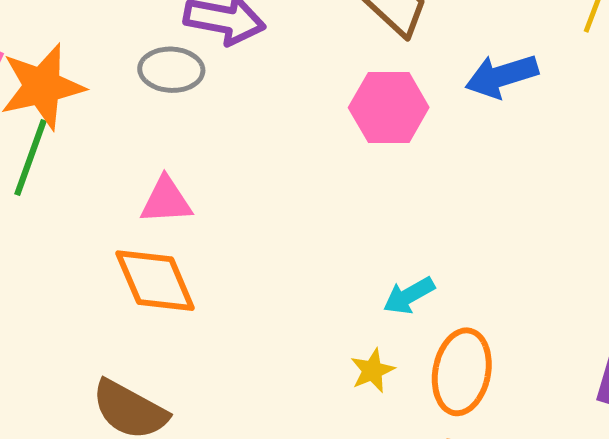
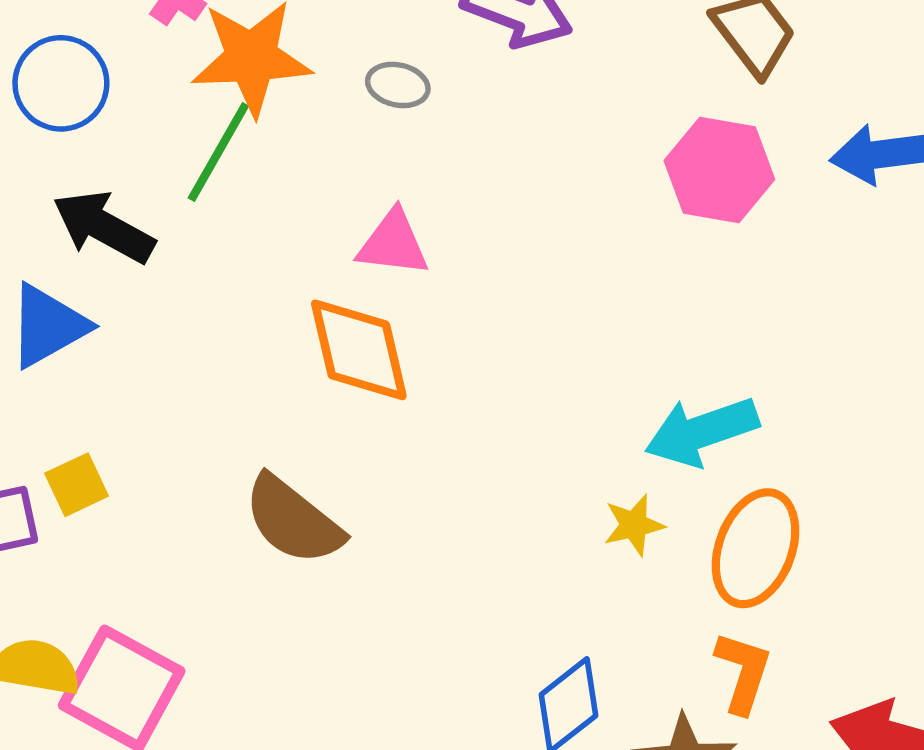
gray ellipse: (171, 70) -> (398, 85), moved, size x0.7
cyan arrow: (409, 296) -> (702, 431), size x1.5

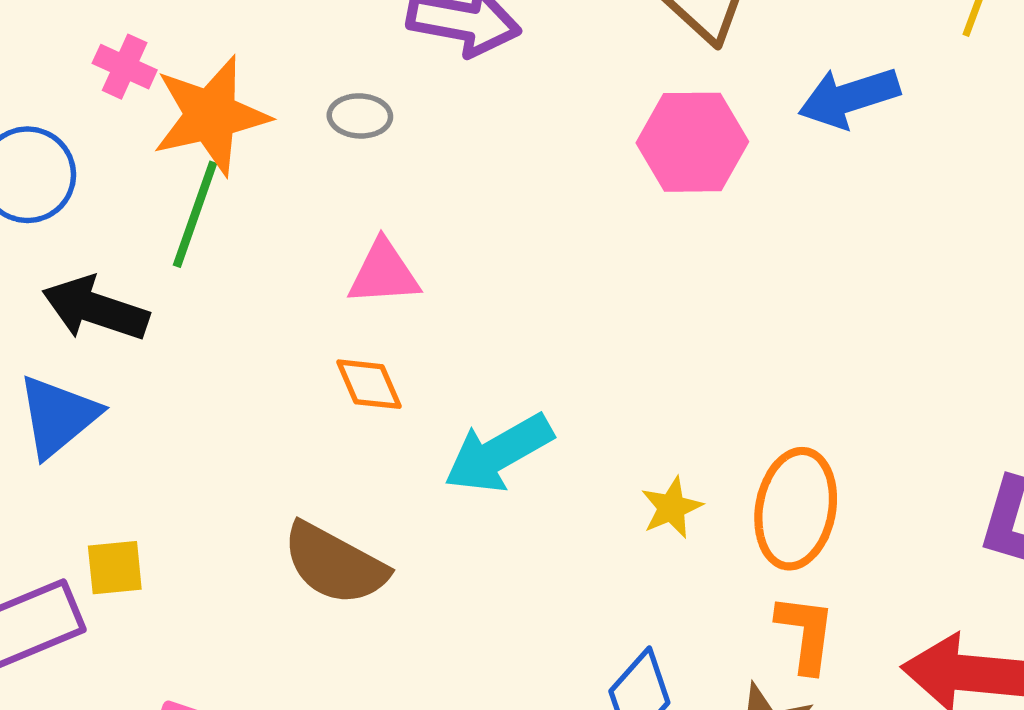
orange diamond: (359, 350) -> (369, 384), size x0.6
cyan arrow: (702, 431) -> (499, 453), moved
yellow square: (77, 485) -> (115, 568), turned 30

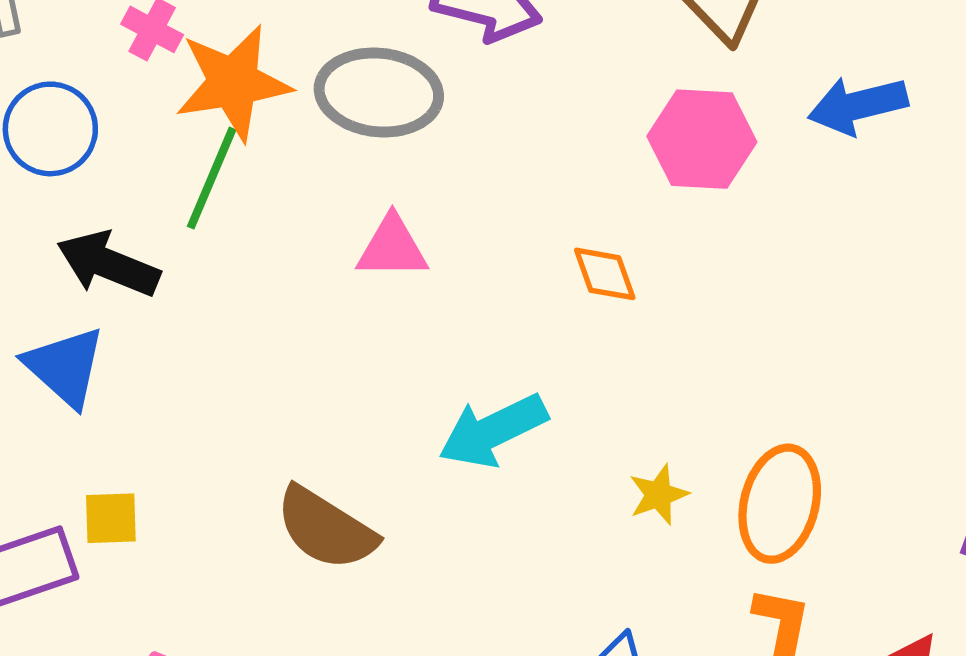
gray ellipse: (360, 116) -> (379, 93), size x2.0
orange diamond: (369, 384) -> (605, 274), moved
blue triangle: (58, 416) -> (65, 367), turned -42

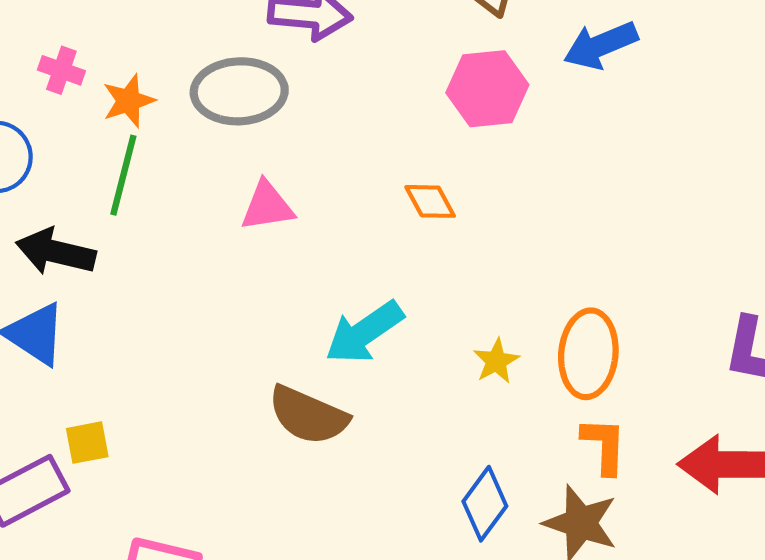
orange star: (233, 83) -> (129, 101), size x0.6
brown semicircle: (326, 528) -> (308, 415), moved

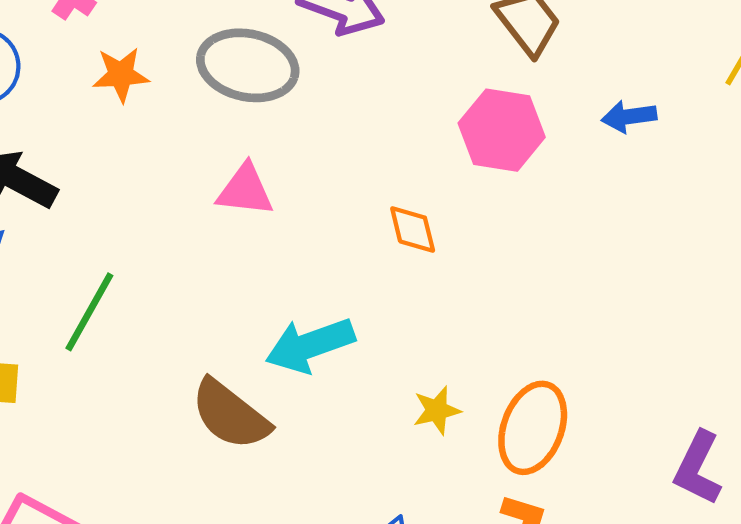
blue arrow: (601, 45) -> (629, 117), size x0.7
orange star: (129, 101) -> (121, 75), moved
green line: (123, 175) -> (89, 312), moved

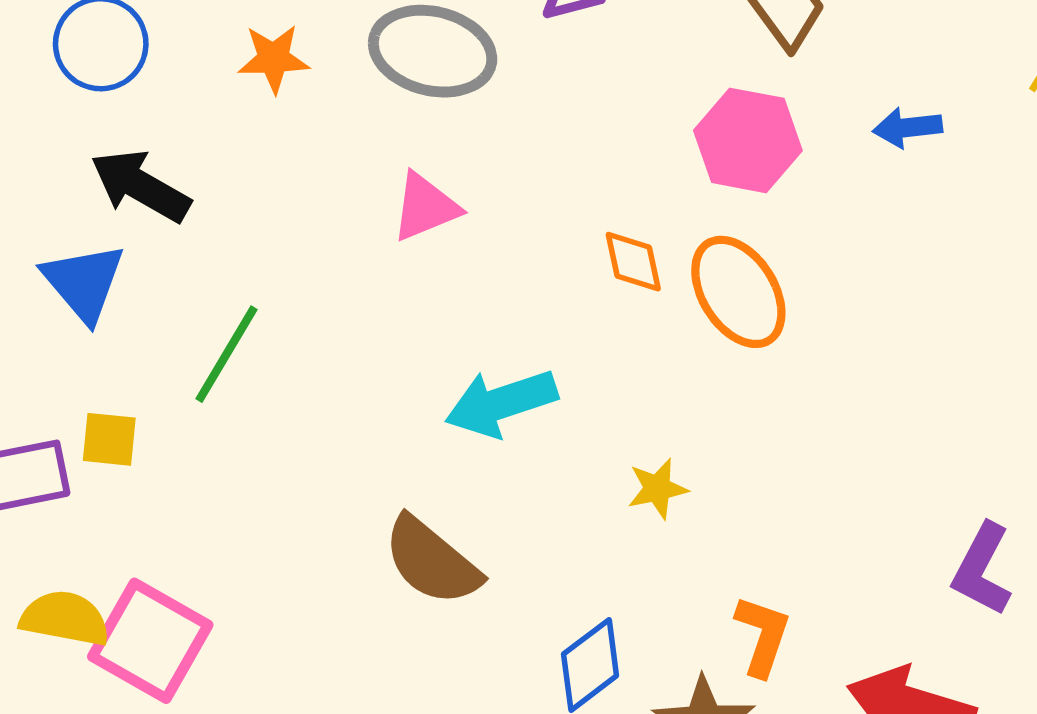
pink triangle: (245, 190) -> (425, 207), turned -30
brown semicircle: (230, 415) -> (432, 561), moved
orange ellipse: (533, 428) -> (738, 292), moved, turned -54

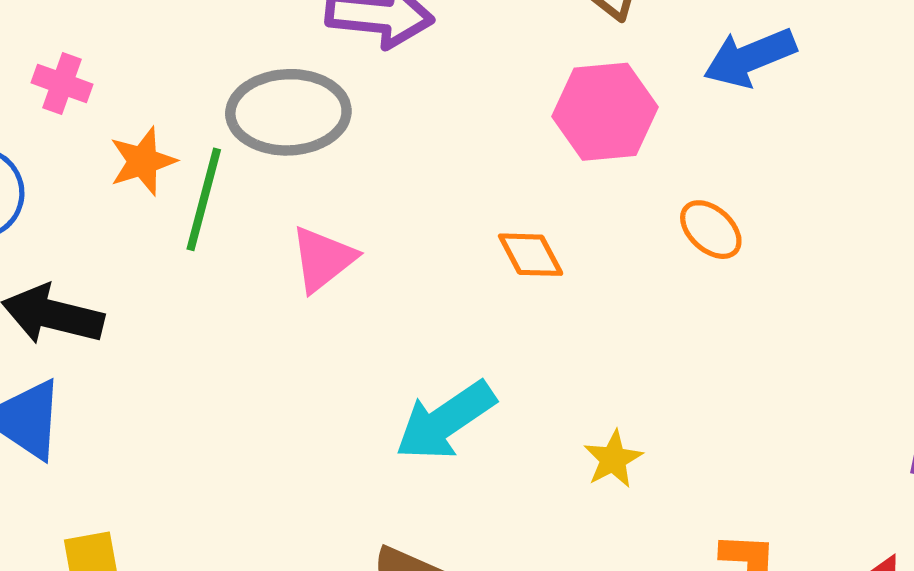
blue arrow: (908, 128) -> (750, 58), size x1.4
orange ellipse: (738, 292) -> (711, 230), moved, size x0.6
green line: (226, 354) -> (204, 199), moved

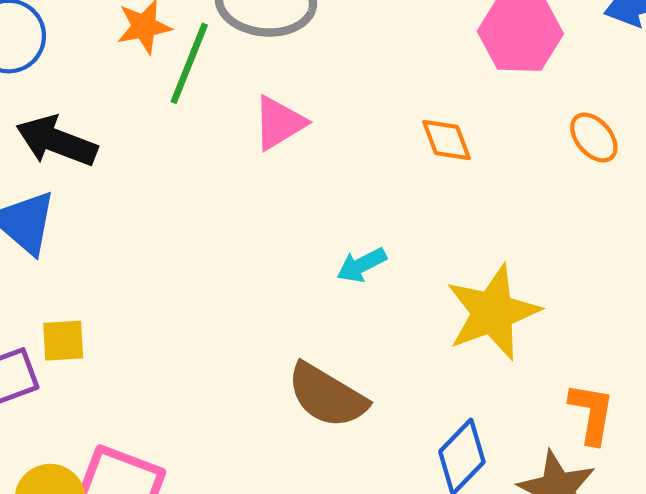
cyan arrow: (445, 421) -> (362, 265), size x0.6
yellow star: (613, 459) -> (493, 312), size x2.0

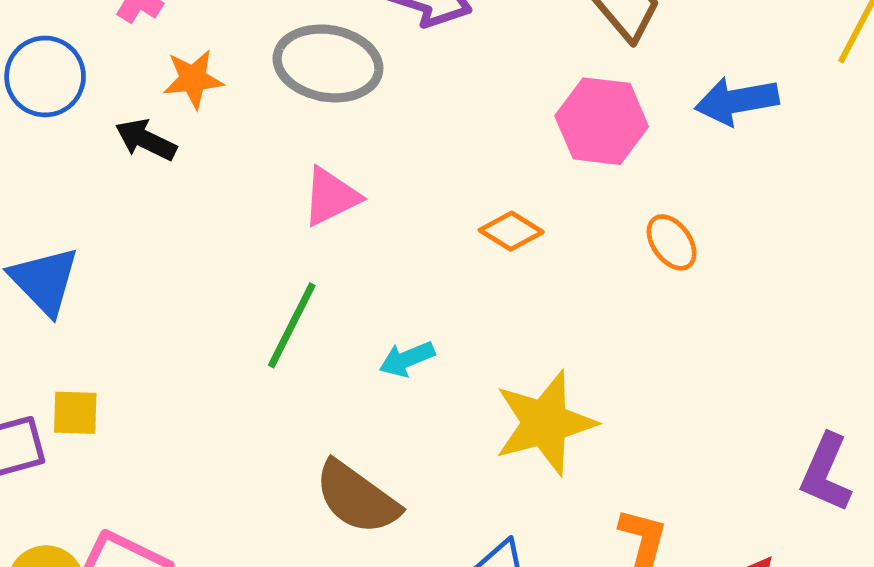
green line: (189, 63) -> (292, 325), moved
orange diamond: (447, 140) -> (511, 231), turned -42
black arrow: (57, 141) -> (146, 140), moved, size x0.7

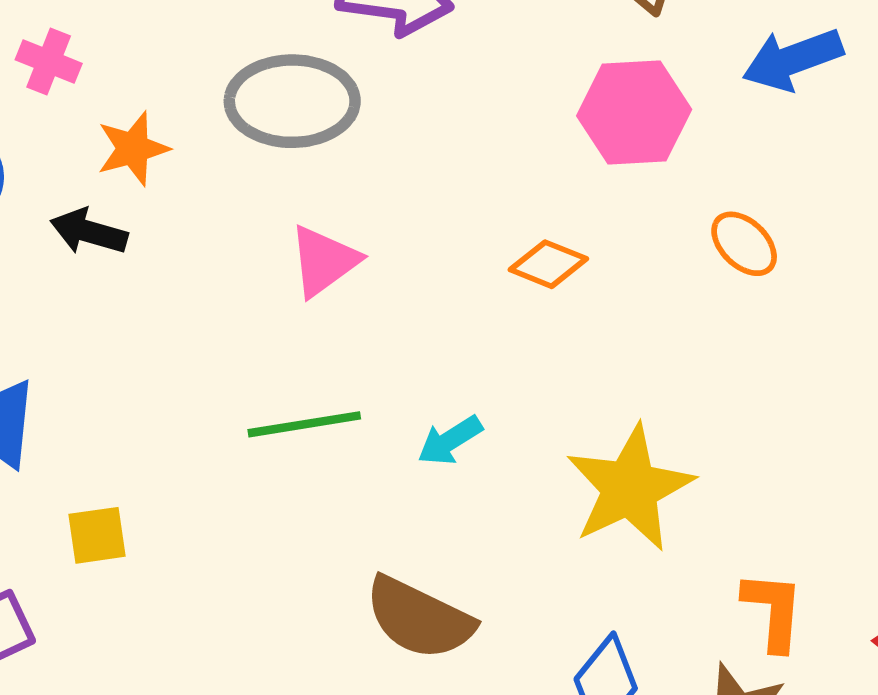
green line: (292, 325) -> (304, 424), turned 64
yellow square: (75, 413) -> (97, 535), moved

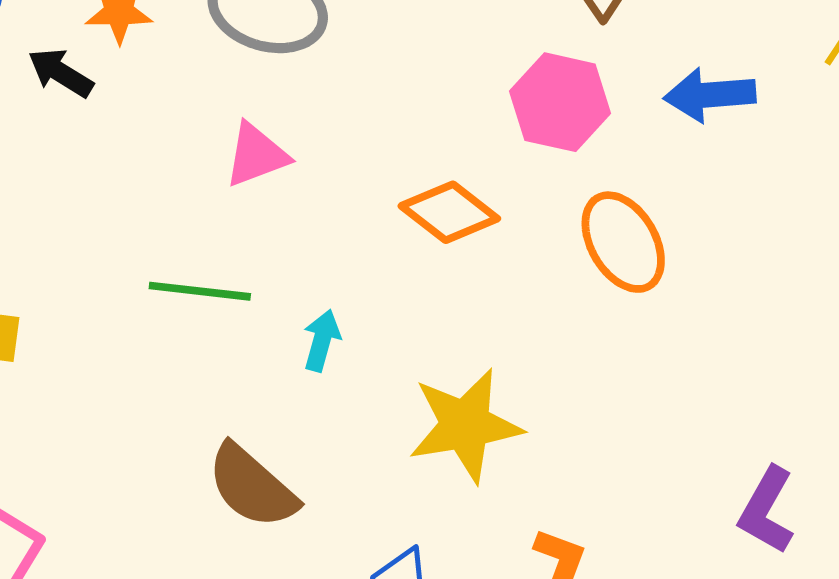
orange ellipse: (744, 244) -> (623, 242), size x1.6
orange diamond: (548, 264) -> (449, 212), size x1.4
cyan arrow: (450, 440) -> (322, 340), turned 122

